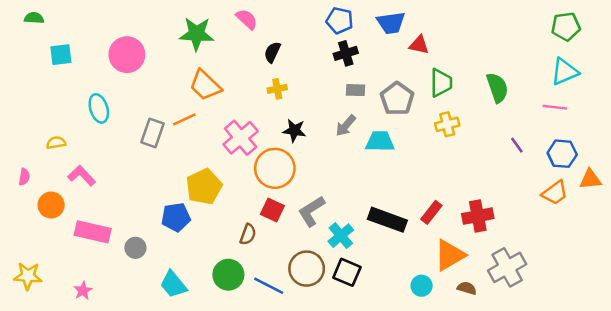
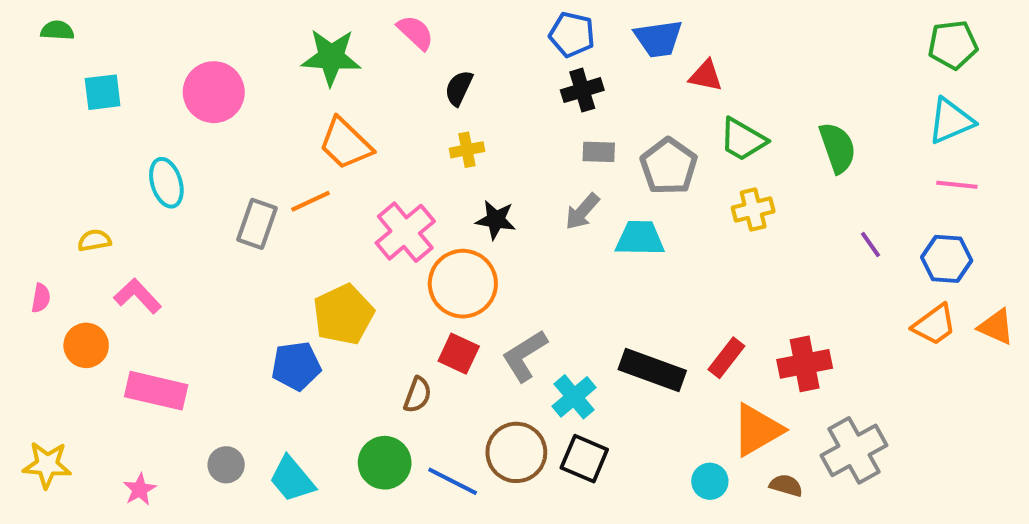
green trapezoid: (441, 83) -> (743, 140), turned 120
pink line: (555, 107) -> (957, 185), moved
orange triangle: (590, 179) -> (996, 327), moved, turned 30
gray circle: (135, 248) -> (226, 465), moved

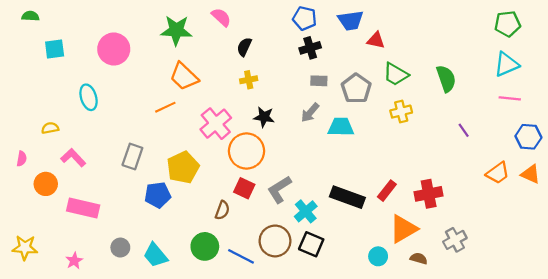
gray rectangle: (257, 224) -> (132, 157), moved
blue hexagon: (947, 259) -> (528, 137), moved
gray cross: (854, 450) -> (455, 240), size x0.7

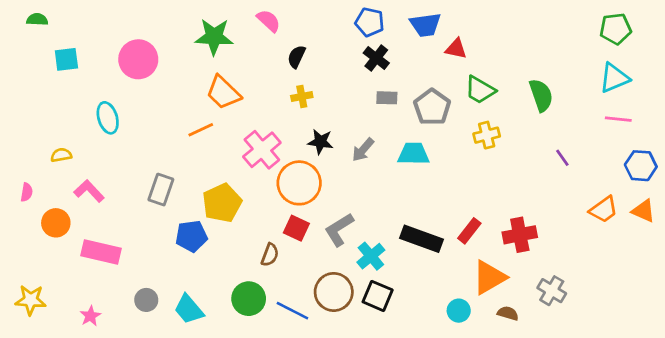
black cross: (310, 48) -> (376, 58), turned -35
gray arrow: (310, 113) -> (363, 150), moved
gray cross: (455, 240) -> (552, 291), turned -30

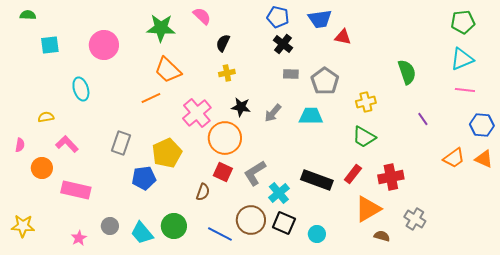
green trapezoid: (480, 90) -> (364, 137), moved
green circle: (249, 299) -> (174, 226), moved
cyan circle: (459, 311) -> (317, 234), moved
pink star: (90, 316) -> (79, 238), moved

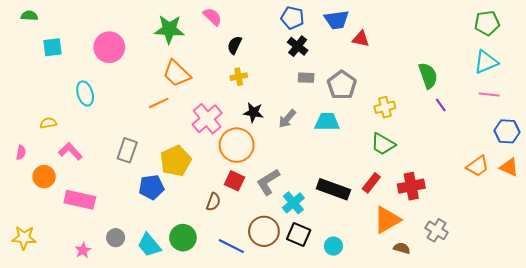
purple line: (423, 119) -> (441, 105), moved

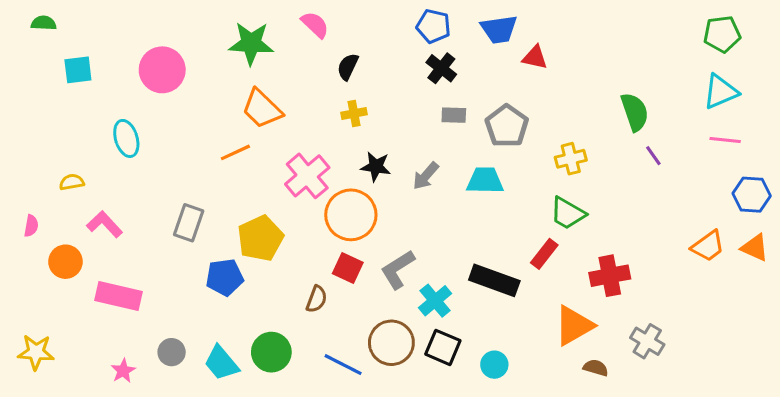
red rectangle: (371, 183) -> (544, 254), moved

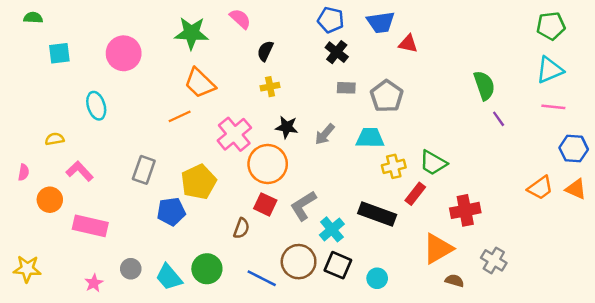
yellow cross: (571, 159) -> (394, 166), moved

